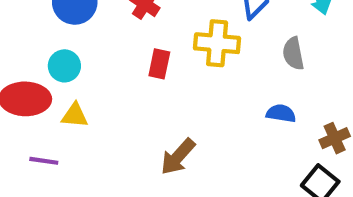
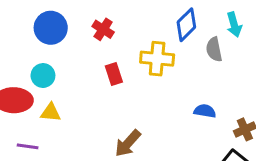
gray semicircle: (293, 54) -> (214, 49), moved
red rectangle: (159, 64) -> (114, 74), turned -30

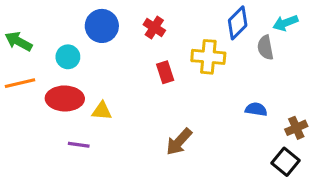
cyan arrow: (234, 25) -> (285, 23), turned 85
cyan circle: (43, 76) -> (68, 57), moved

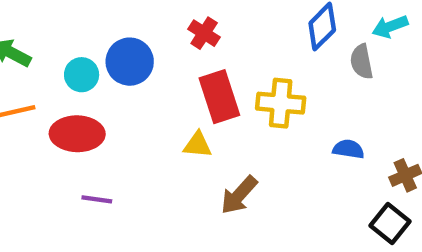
blue circle: (102, 26) -> (130, 62), moved
yellow cross: (208, 57) -> (281, 103), moved
red rectangle: (165, 72) -> (219, 97), size x1.6
yellow triangle: (102, 111) -> (197, 145), moved

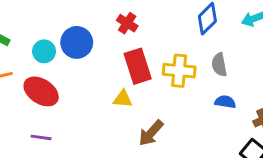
gray semicircle: (362, 62) -> (219, 65), moved
red ellipse: (77, 134) -> (41, 91), turned 32
purple line: (97, 199) -> (41, 137), moved

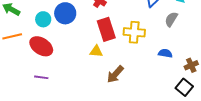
gray semicircle: (219, 65) -> (171, 19), moved, turned 42

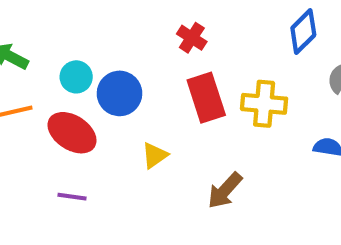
blue circle: (65, 13) -> (119, 93), moved
yellow triangle: (96, 51) -> (155, 155), moved, turned -40

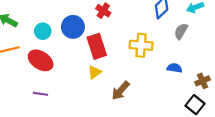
blue circle: (119, 93) -> (73, 27), moved
red rectangle: (206, 98) -> (97, 46), moved
yellow triangle: (155, 155) -> (95, 72), moved

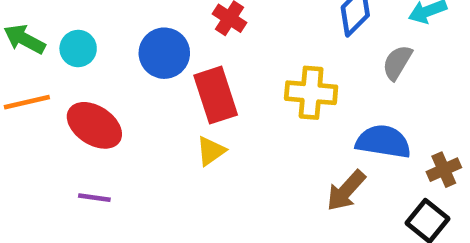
cyan circle: (43, 31) -> (78, 48), moved
blue semicircle: (174, 68) -> (383, 142), size x1.6
brown arrow: (120, 91) -> (346, 191), moved

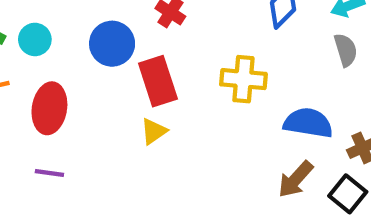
gray semicircle: (397, 62) -> (346, 50), moved, turned 132
red ellipse: (94, 125) -> (49, 108), turned 66
brown arrow: (346, 191) -> (296, 179), moved

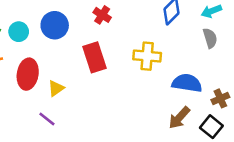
blue circle: (112, 44) -> (55, 25), moved
yellow triangle: (154, 131) -> (56, 88), moved
purple line: (49, 173) -> (47, 119), moved, turned 30

